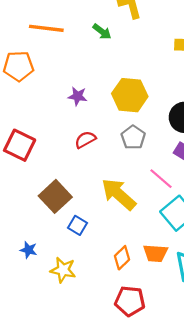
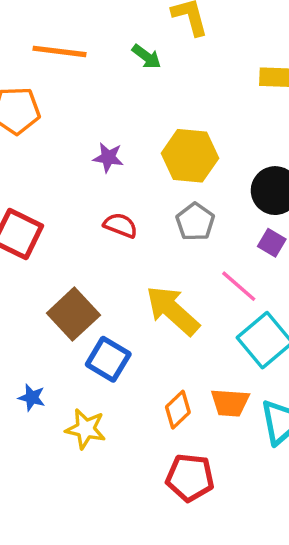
red semicircle: (85, 140) -> (120, 225), turned 50
blue square: (78, 225) -> (108, 359), size x1.4

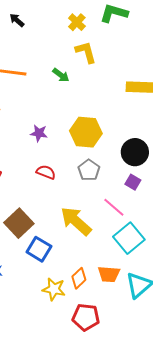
yellow star: (86, 429) -> (54, 289), moved

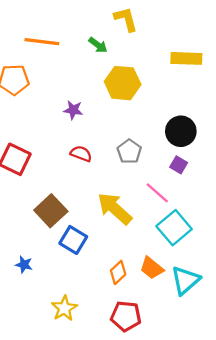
yellow hexagon: (86, 132) -> (123, 83), moved
orange trapezoid: (109, 274) -> (152, 268), turned 35
yellow star: (54, 289) -> (64, 308), moved, turned 30

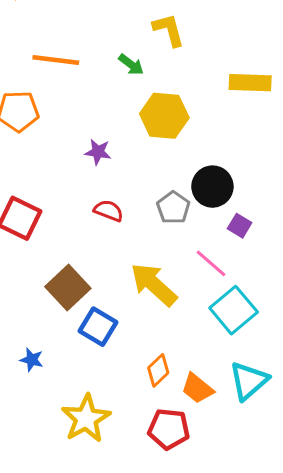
black circle: (181, 131) -> (212, 187), moved
orange trapezoid: (152, 268) -> (197, 388), moved
yellow star: (64, 308) -> (86, 418), size x1.4

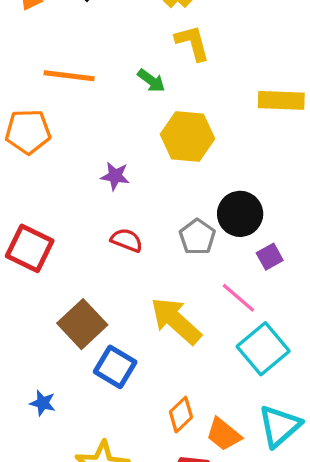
purple square: (240, 226) -> (270, 257), turned 30

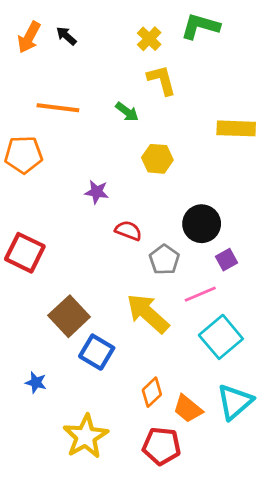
yellow hexagon: (187, 137) -> (157, 159), size x0.7
gray pentagon: (197, 237) -> (164, 260), moved
red semicircle: (127, 240) -> (128, 231), moved
pink line: (238, 298) -> (200, 294), turned -64

